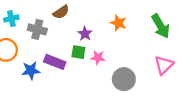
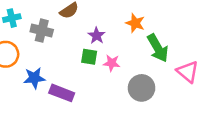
green arrow: (161, 26) -> (158, 48), moved
purple rectangle: (55, 62) -> (62, 93), moved
pink triangle: (164, 65) -> (188, 72), turned -36

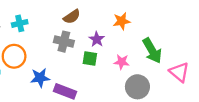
orange star: (135, 23) -> (122, 21), moved, turned -30
gray cross: (42, 31) -> (64, 42), moved
pink star: (112, 63) -> (122, 62), moved

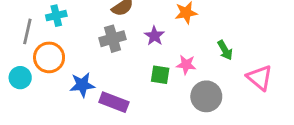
gray cross: (64, 42) -> (113, 39), turned -30
green arrow: (152, 51) -> (225, 50), size x0.6
green square: (90, 59) -> (160, 75), moved

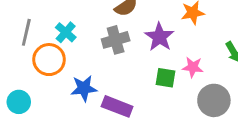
cyan cross: (56, 16) -> (66, 32), moved, turned -36
purple star: (154, 36) -> (159, 37), size x1.4
cyan circle: (20, 78) -> (19, 102), moved

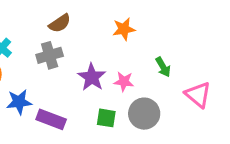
purple star: (159, 37) -> (92, 77), moved
green square: (165, 78) -> (106, 118), moved

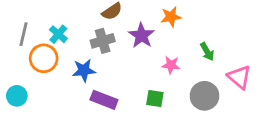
purple star: (92, 77) -> (141, 36), moved
blue star: (19, 102) -> (84, 70), moved
gray circle: (144, 114) -> (205, 96), moved

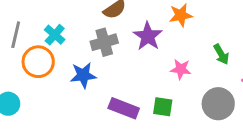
purple rectangle: (104, 100) -> (124, 108), moved

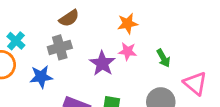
purple star: (148, 36) -> (102, 63), moved
pink star: (181, 69) -> (128, 51), moved

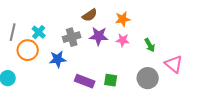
brown semicircle: (69, 18) -> (90, 15), moved
purple star: (102, 63) -> (99, 36), moved, turned -30

